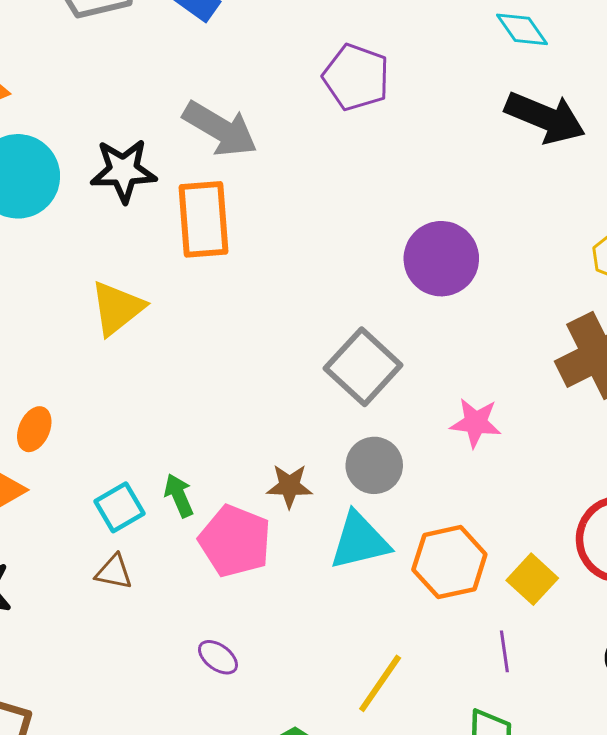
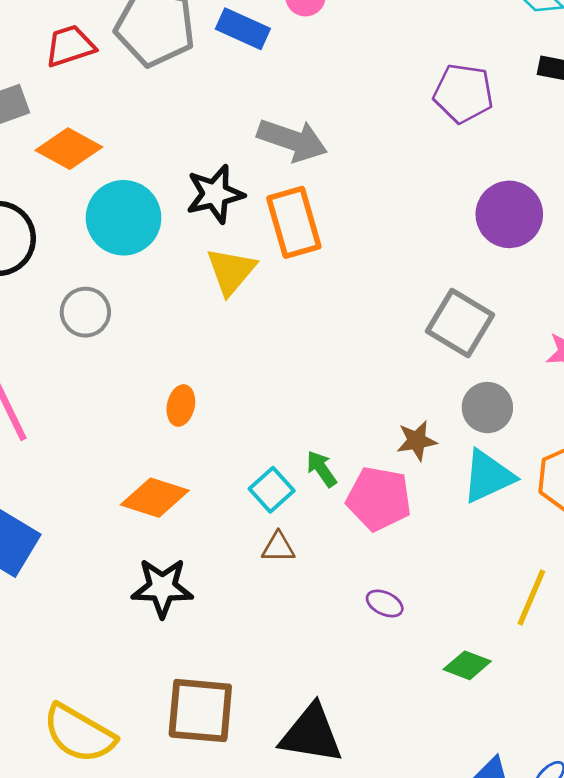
purple pentagon: (356, 77) -> (463, 93), moved
yellow triangle: (117, 308) -> (231, 271), moved
orange ellipse: (34, 429) -> (181, 405), moved

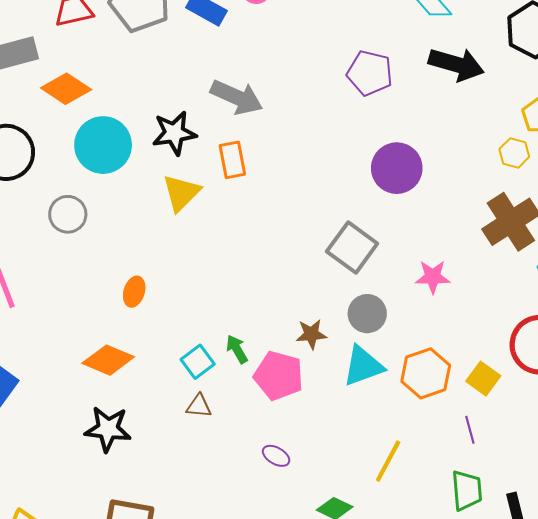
orange rectangle: (294, 222) -> (232, 160), size x0.7

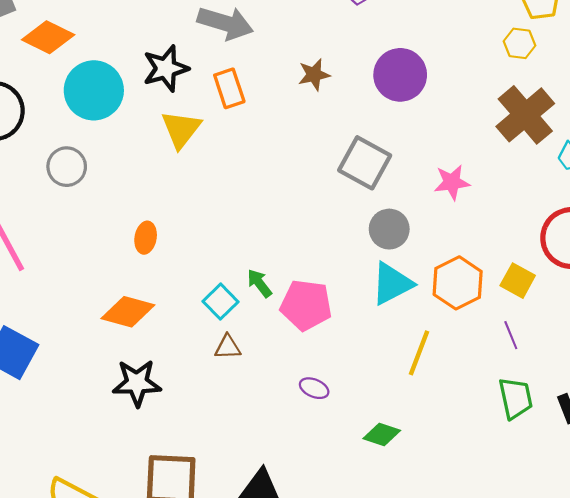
brown star: (311, 334) -> (314, 75), moved
yellow line: (388, 461) -> (419, 353), moved

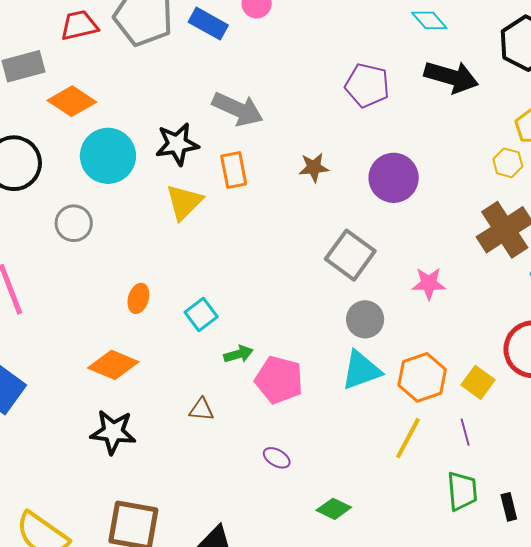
green arrow: (259, 283) -> (238, 354), turned 104
cyan square: (221, 302) -> (201, 314), moved
yellow line: (419, 353) -> (408, 438), moved

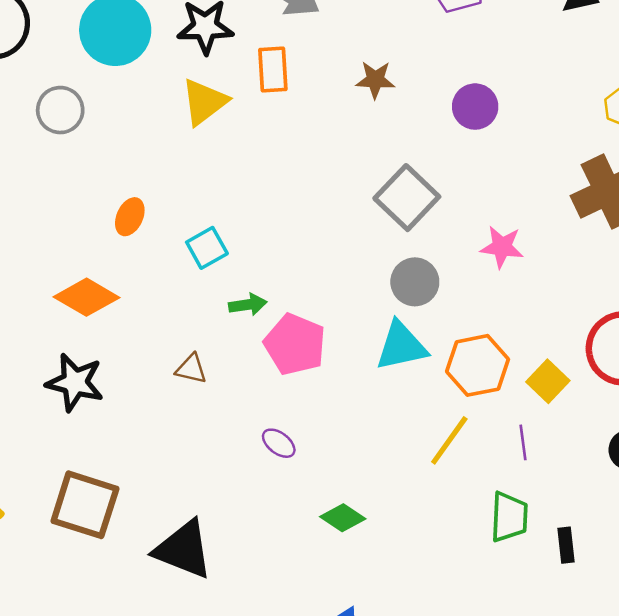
purple circle: (394, 178) -> (475, 107), size x0.7

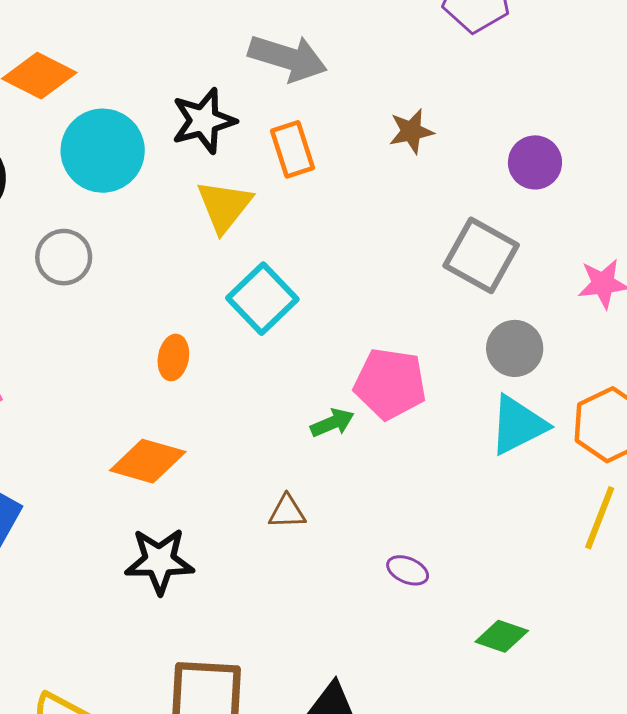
purple circle: (475, 107) -> (535, 162), moved
cyan square: (207, 248) -> (262, 299), moved, size x1.4
pink pentagon: (295, 344) -> (390, 384), moved

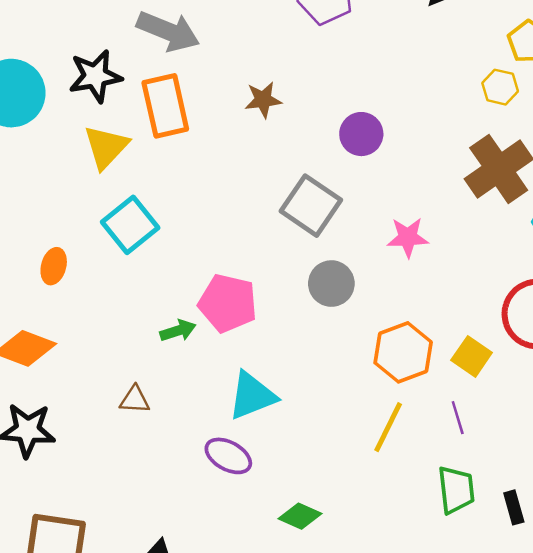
orange rectangle: (292, 149) -> (165, 106), size x1.4
cyan triangle: (518, 425) -> (252, 396), moved
purple ellipse: (408, 570) -> (228, 456), size x1.4

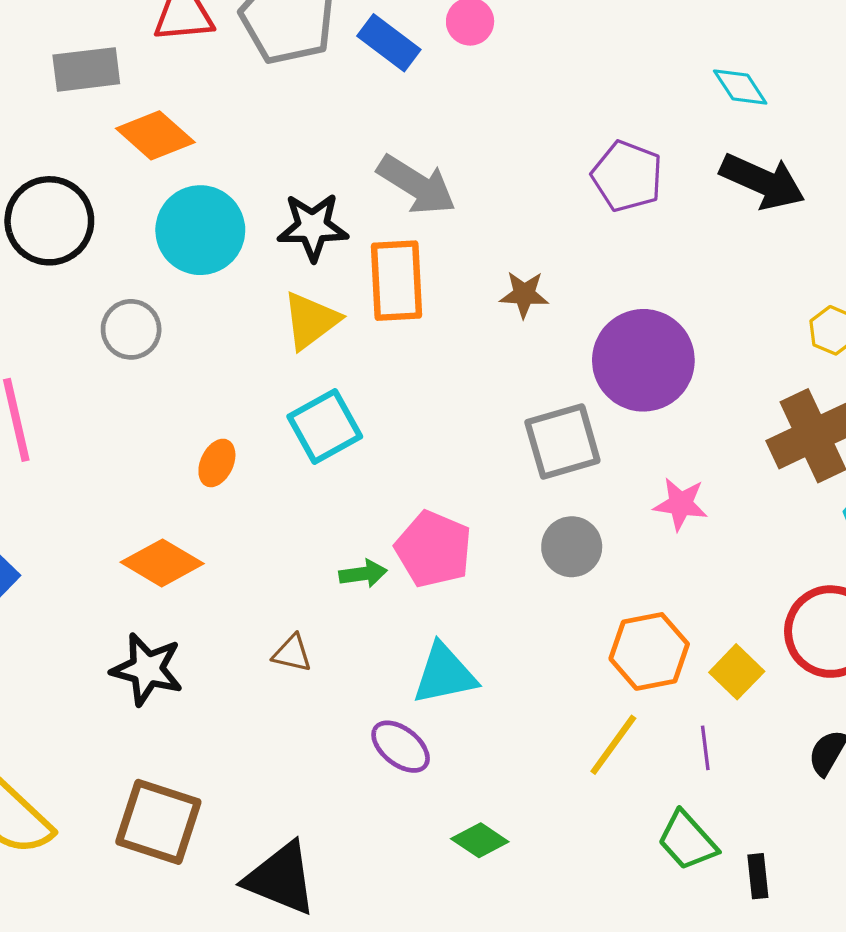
purple circle: (361, 134) -> (643, 360), size x1.8
gray square: (311, 206) -> (562, 441), turned 30
green trapezoid: (456, 490) -> (687, 841), turned 135

